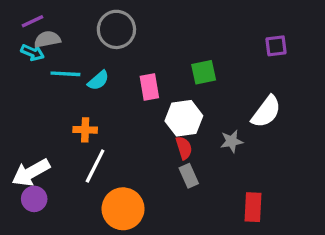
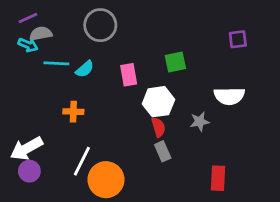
white semicircle: (266, 112) -> (229, 96), turned 52
white line: (95, 166) -> (82, 161), moved

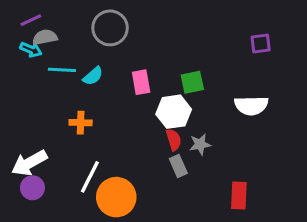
green square: (175, 62) -> (192, 82), moved
gray star: (200, 122) -> (200, 144), moved

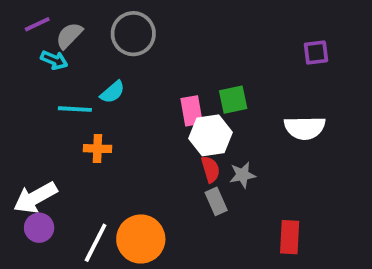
gray semicircle: (45, 37) -> (69, 36), moved, turned -35
cyan arrow: (31, 50) -> (54, 60), moved
cyan line: (62, 70) -> (75, 109), moved
pink rectangle: (141, 82) -> (192, 111), moved
white line: (90, 177) -> (96, 243), moved

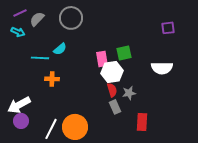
cyan arrow: (54, 60) -> (18, 32), moved
red rectangle: (290, 237) -> (142, 122), moved

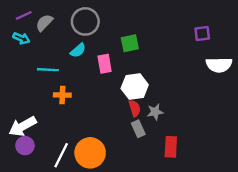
cyan semicircle: (60, 49) -> (78, 50), moved
green square: (124, 53) -> (130, 43), moved
pink rectangle: (102, 59) -> (105, 64), moved
white semicircle: (162, 68) -> (219, 65), moved

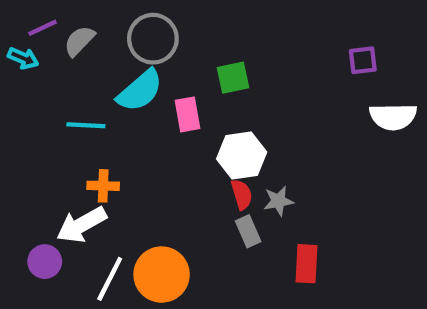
cyan arrow: (21, 38) -> (23, 58), moved
cyan semicircle: (78, 50) -> (140, 91), size x1.6
orange cross: (62, 95) -> (103, 186), moved
white arrow: (23, 126) -> (82, 225), moved

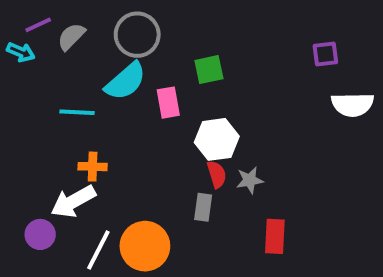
gray rectangle: (248, 231) -> (203, 207), moved, turned 32

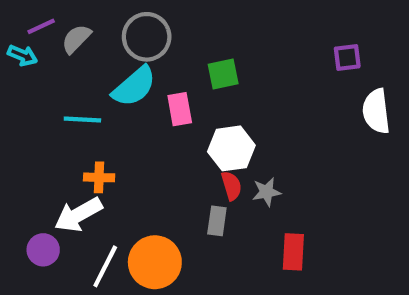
white semicircle: (353, 104) -> (376, 111), turned 84

